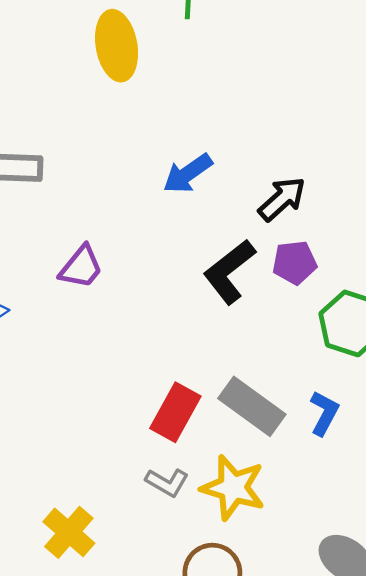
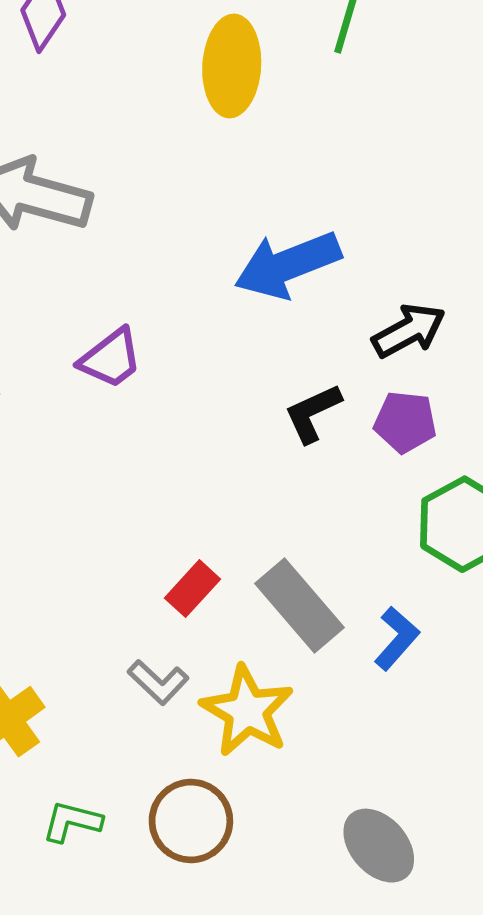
blue arrow: (188, 174) -> (288, 265), size x1.4
black L-shape: (229, 272) -> (313, 413), size x0.7
red rectangle: (175, 412) -> (193, 589), size x0.7

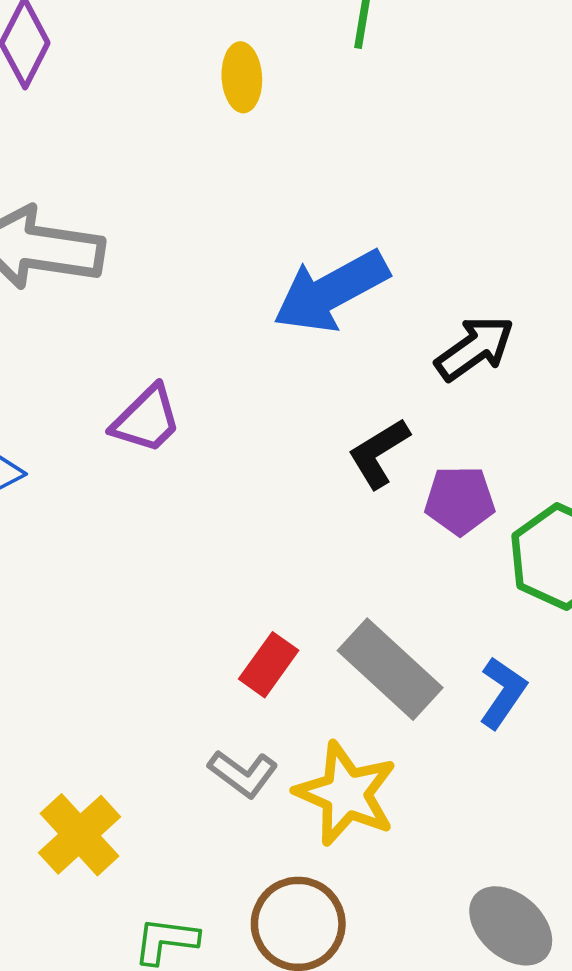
yellow ellipse: (232, 66) -> (242, 77), size x0.6
purple pentagon: (405, 422) -> (460, 500), moved

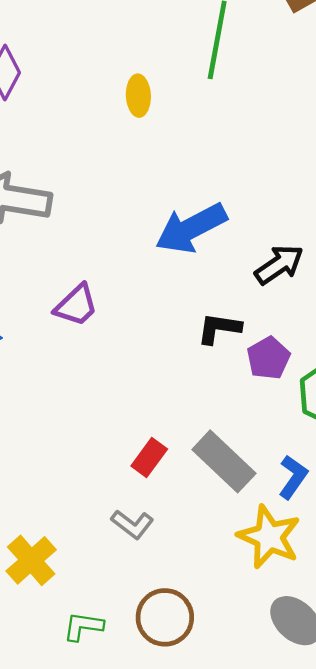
black L-shape: (379, 453) -> (219, 328), turned 39
purple pentagon: (460, 500) -> (268, 358), turned -30
yellow star: (346, 794) -> (269, 537), moved

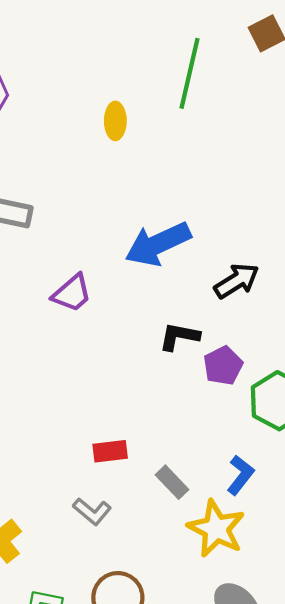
purple trapezoid: (76, 305) -> (72, 293), moved
red rectangle: (149, 458) -> (110, 451), turned 44
gray rectangle: (224, 461) -> (172, 482), moved, size x0.6

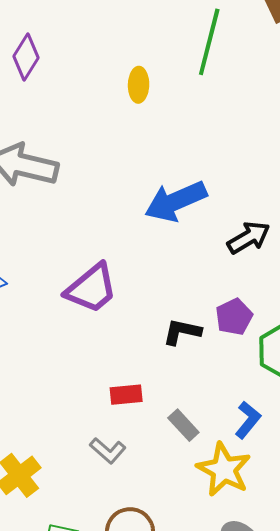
purple trapezoid: (72, 293) -> (91, 288), moved, size x1.4
black L-shape: (179, 336) -> (182, 332), moved

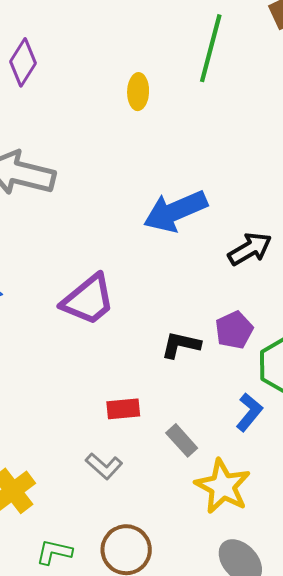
blue L-shape: (248, 420) -> (249, 412), moved

